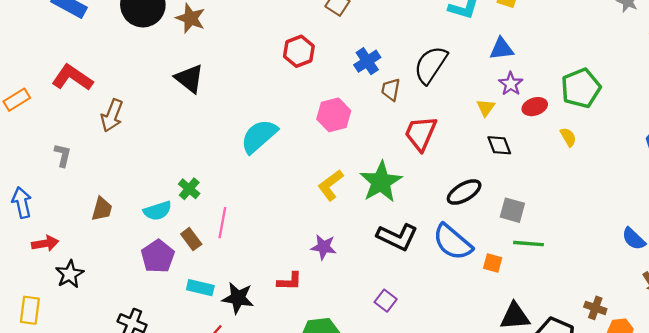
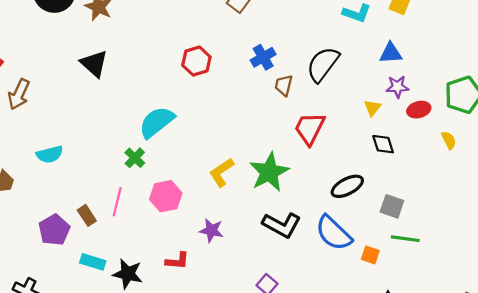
red hexagon: (299, 51) -> (196, 61), moved
purple star: (511, 84) -> (397, 87), turned 30
pink hexagon: (334, 115) -> (166, 196), moved
green cross: (189, 189) -> (135, 158), moved
cyan semicircle: (158, 211) -> (50, 154), moved

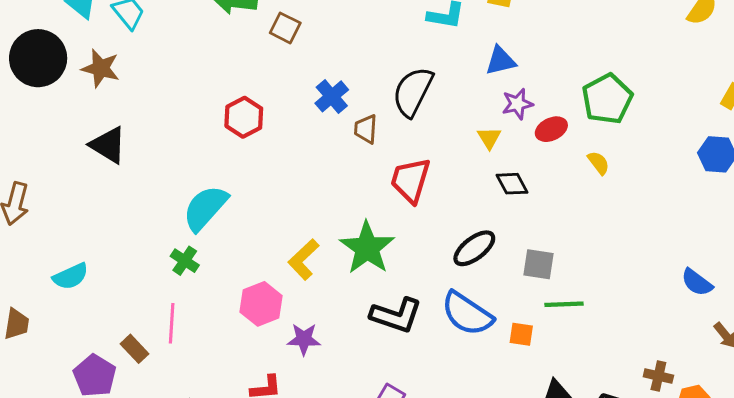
pink hexagon: (166, 196) -> (261, 304), moved

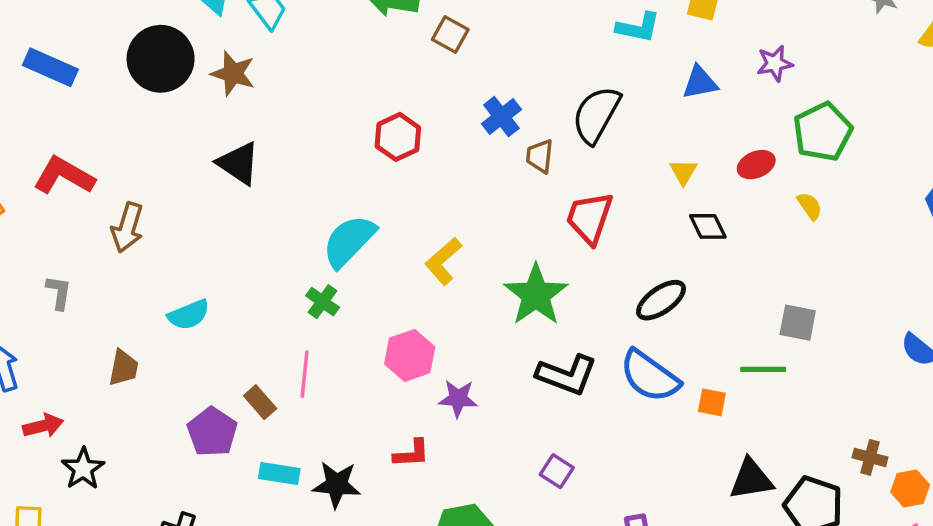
purple star: (517, 104) -> (775, 63), moved
yellow L-shape: (304, 259) -> (443, 261), moved
gray square: (538, 264) -> (798, 323), moved

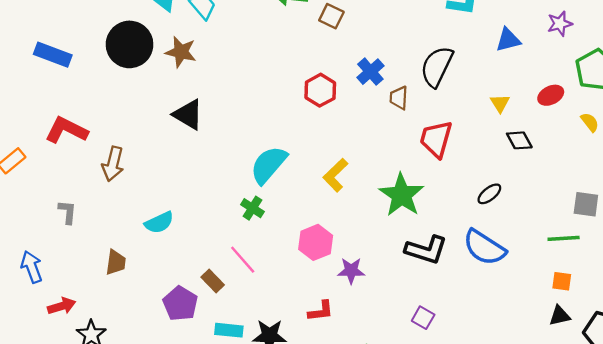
red hexagon: (398, 137) -> (320, 90), moved
black ellipse: (661, 300) -> (489, 194), size x0.7
pink line: (305, 374) -> (243, 260), turned -44
orange square: (712, 402) -> (562, 281), moved
black triangle: (751, 479) -> (560, 316), size x0.7

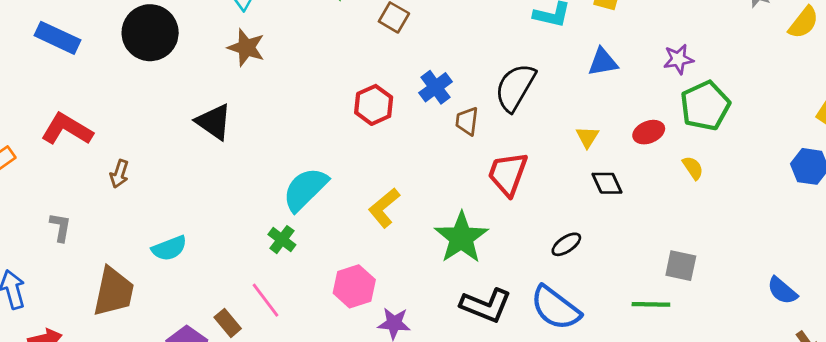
purple star: (560, 24) -> (678, 59), moved
brown star: (181, 52) -> (246, 48), moved
brown arrow: (113, 164) -> (119, 174), size x0.7
brown trapezoid: (116, 262) -> (114, 292), size x1.6

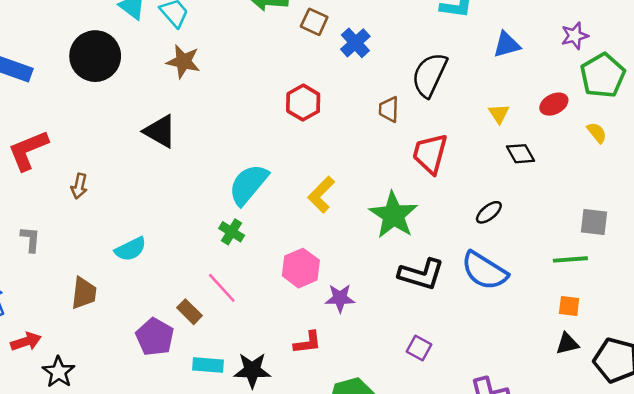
blue cross: (435, 87) -> (355, 43), moved
red L-shape: (67, 129) -> (28, 150), turned -48
brown trapezoid: (114, 292) -> (84, 293), size x0.7

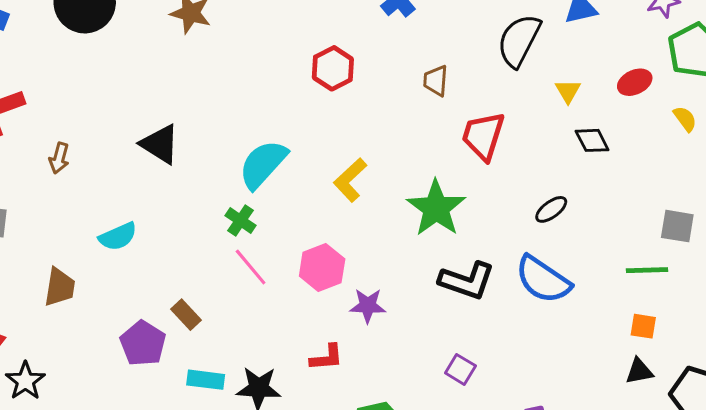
black semicircle: (430, 75) -> (519, 41), moved
black triangle: (160, 131) -> (160, 144), moved
pink line: (222, 288) -> (251, 267), moved

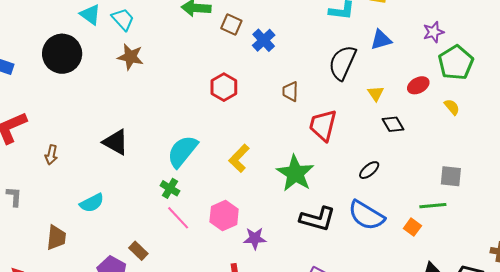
orange square: (643, 326) -> (412, 227), moved, turned 30

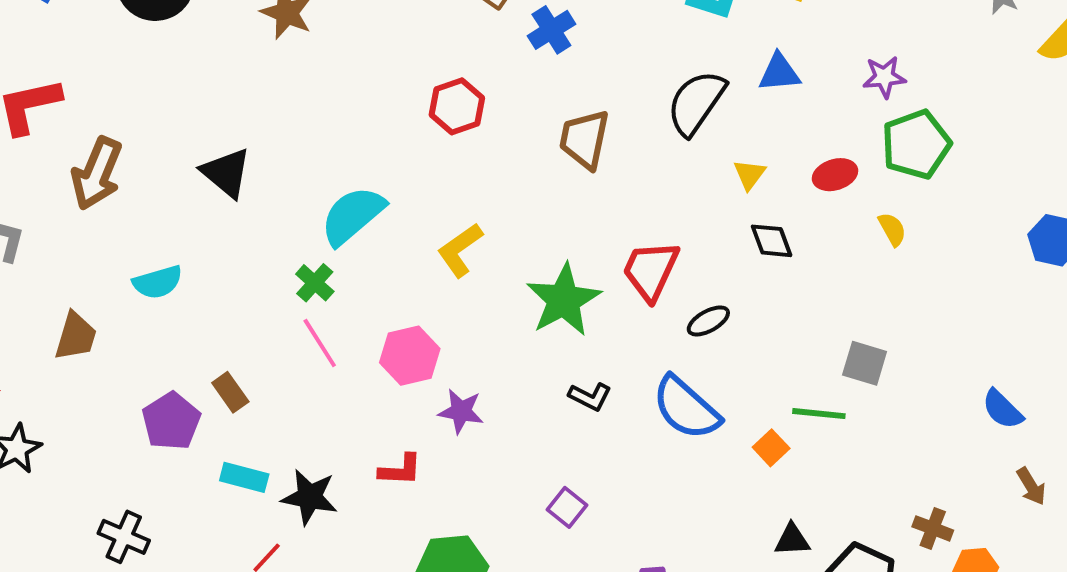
brown trapezoid: (290, 91) -> (584, 139), size x1.5
red trapezoid: (323, 125) -> (651, 270), moved
brown arrow: (51, 155) -> (97, 174), size x1.8
black L-shape: (318, 219) -> (590, 397), size x0.6

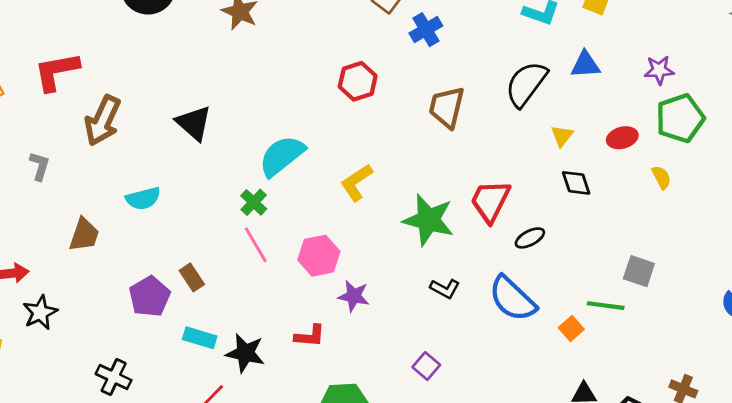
green star: (564, 300) -> (428, 220), turned -30

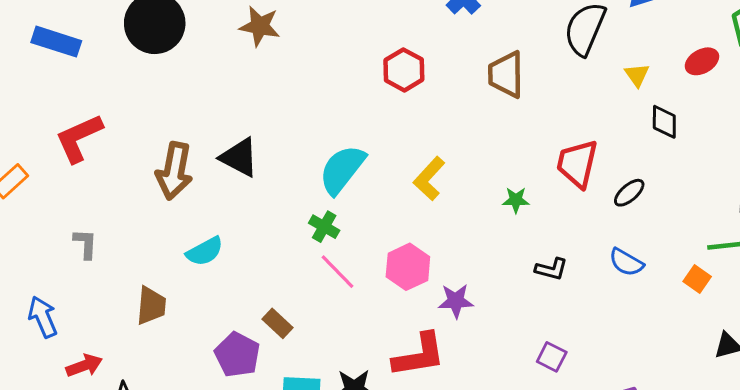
brown arrow: (103, 121) -> (174, 171), moved
black diamond: (576, 183) -> (664, 122), turned 32
green star: (428, 220) -> (516, 200), size x0.5
blue semicircle: (512, 299) -> (626, 262), size x0.6
red L-shape: (310, 336) -> (419, 355), size x1.6

